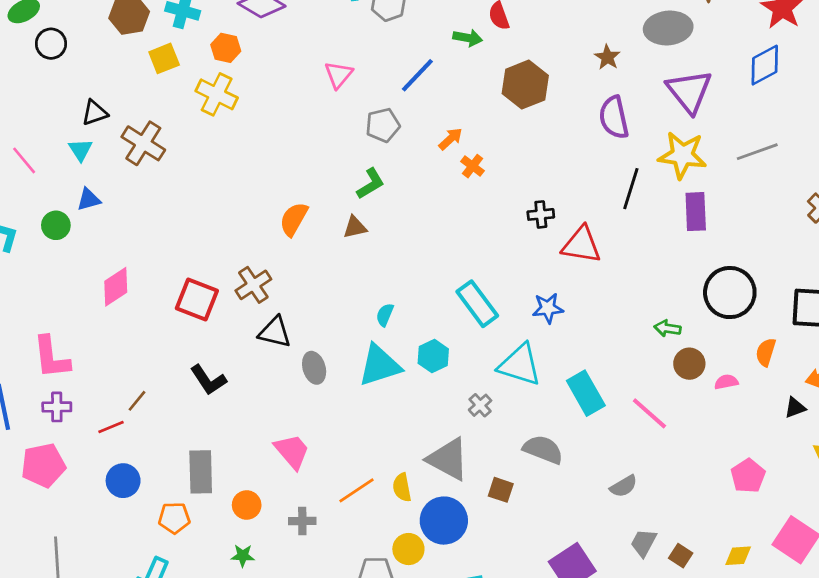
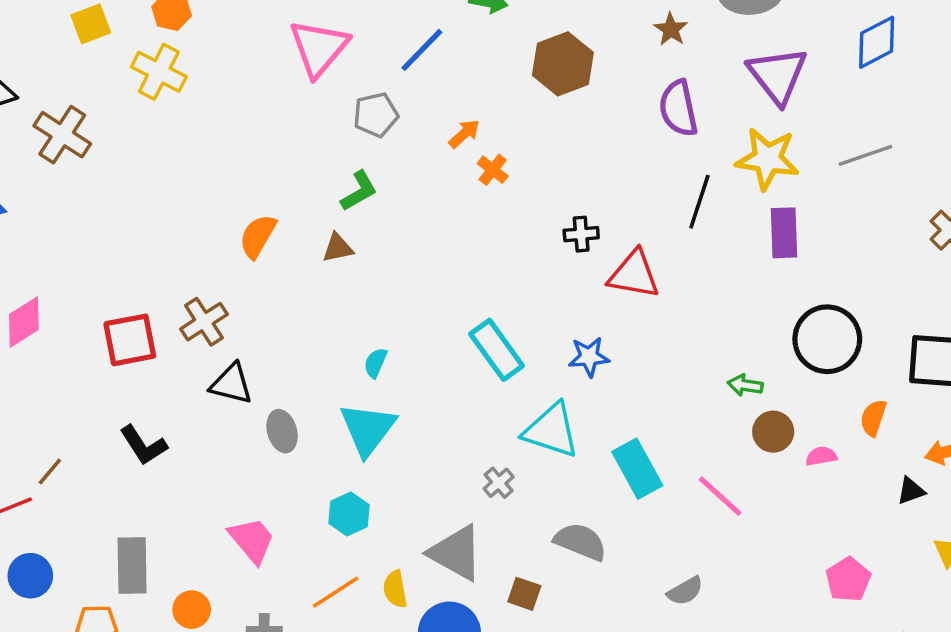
pink triangle: (339, 75) -> (319, 48), size x1.6
red square: (197, 300) -> (130, 340), turned -33
cyan hexagon: (433, 356) -> (349, 514), moved
cyan triangle: (380, 365) -> (368, 429), turned -36

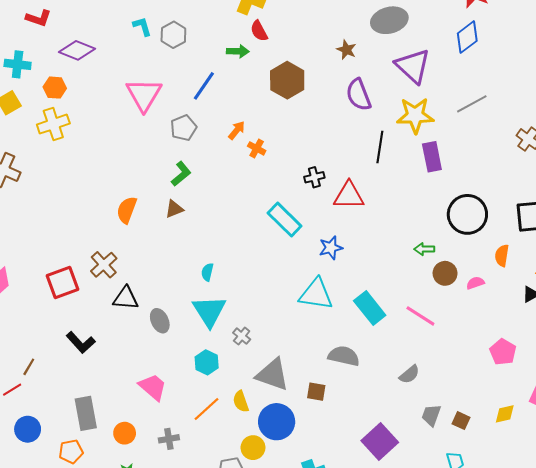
yellow cross: (159, 72) -> (53, 124), turned -36
cyan rectangle: (497, 350) -> (285, 219), moved
gray cross: (499, 483) -> (242, 336), moved

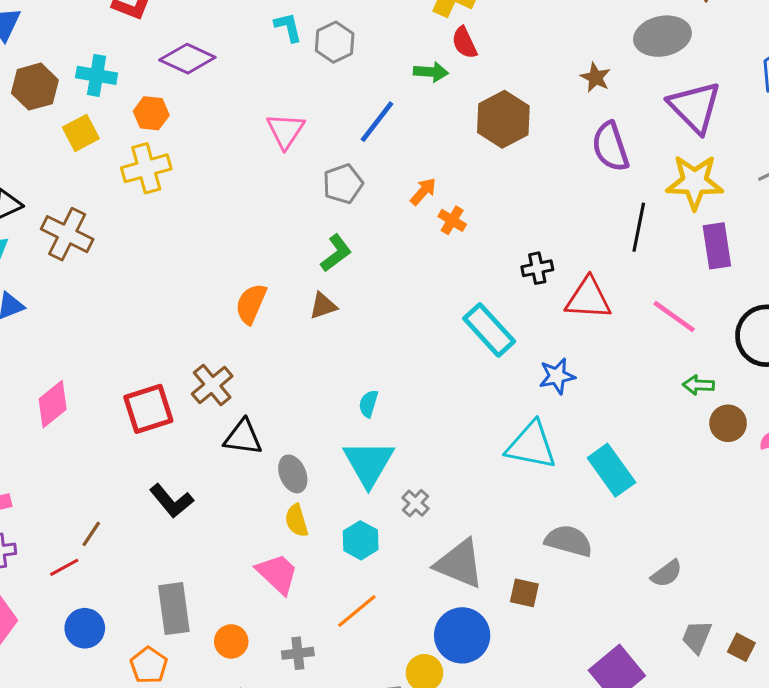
pink triangle: (144, 95) -> (285, 131), size x0.7
pink line: (420, 316) -> (674, 317), moved
yellow semicircle: (241, 401) -> (297, 521), moved
orange pentagon: (71, 452) -> (149, 665), turned -30

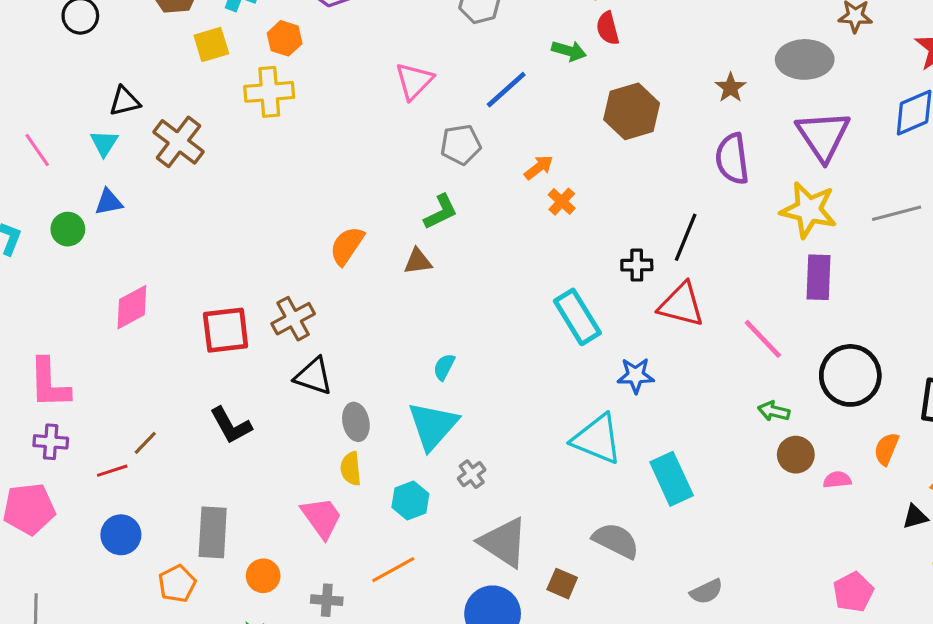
black line: (639, 227) -> (686, 237), moved

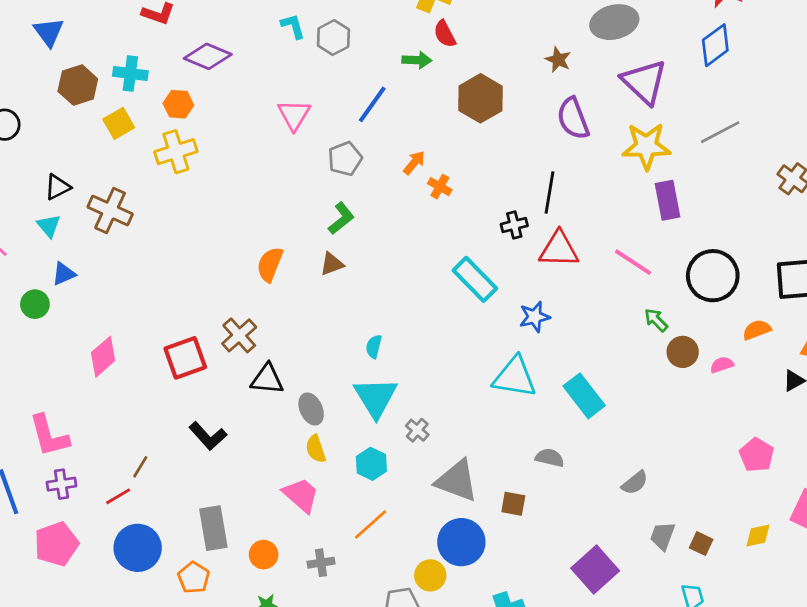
green arrow: (774, 411) -> (656, 320), turned 45
orange semicircle: (886, 449) -> (757, 330), turned 60
blue circle: (121, 535) -> (138, 548), size x1.4
gray semicircle: (616, 541) -> (550, 458), size x0.7

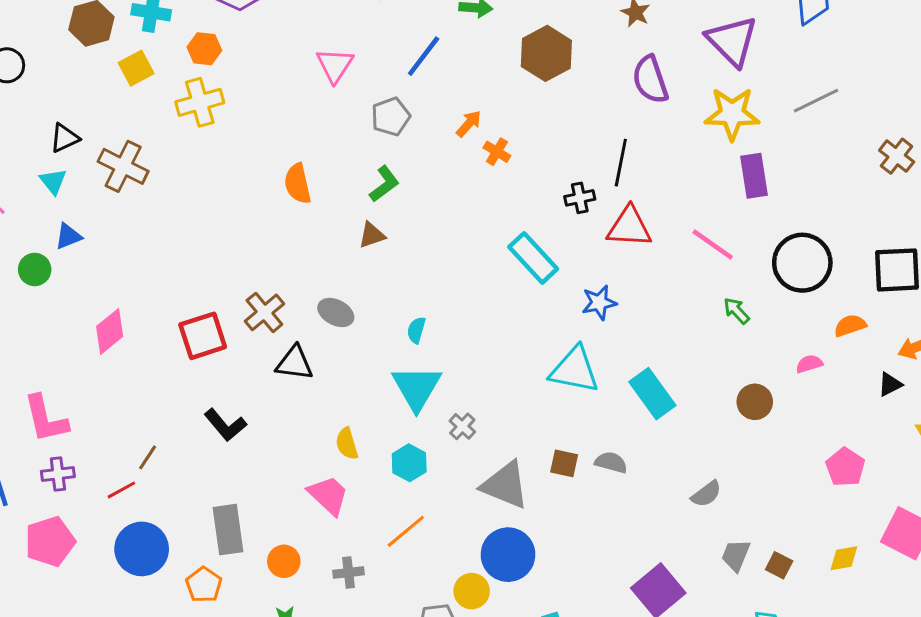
orange semicircle: (270, 264) -> (298, 184), moved, turned -36
brown circle: (683, 352) -> (755, 402), moved
gray ellipse: (311, 409) -> (336, 313), moved, turned -40
brown square: (513, 504) -> (564, 463), moved

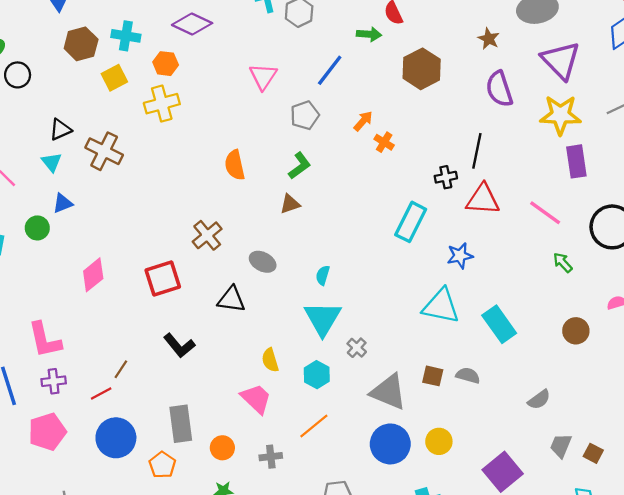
cyan rectangle: (533, 258) -> (411, 222), turned 69
brown cross: (264, 312) -> (207, 235), moved
yellow circle: (472, 591) -> (439, 441), moved

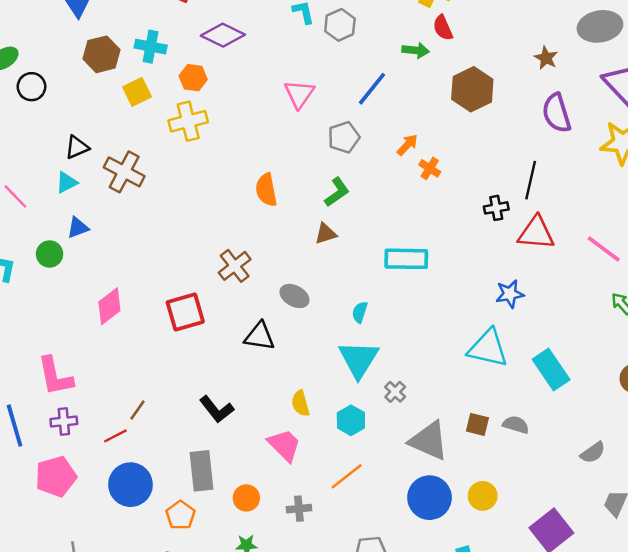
cyan triangle: (52, 162) -> (67, 182), turned 40
cyan rectangle: (411, 222) -> (406, 259), moved, turned 63
black L-shape: (179, 345) -> (217, 409), moved

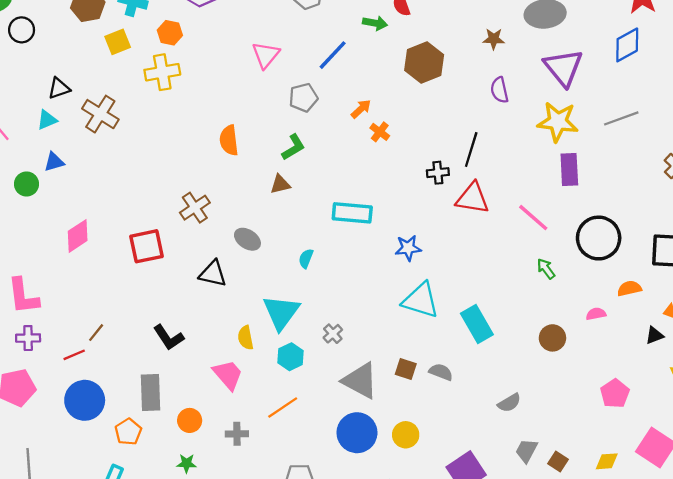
brown star: (546, 58) -> (494, 39), turned -30
purple semicircle: (557, 113) -> (499, 90), size x0.7
blue star: (510, 294) -> (408, 248), moved
cyan triangle: (359, 359) -> (281, 312), moved

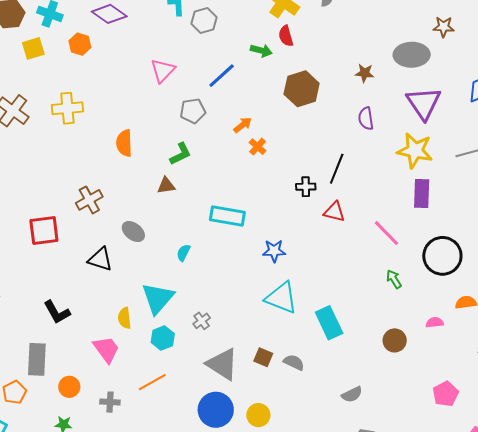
yellow cross: (162, 72) -> (67, 108), moved
red triangle: (472, 198) -> (334, 212), size x0.7

